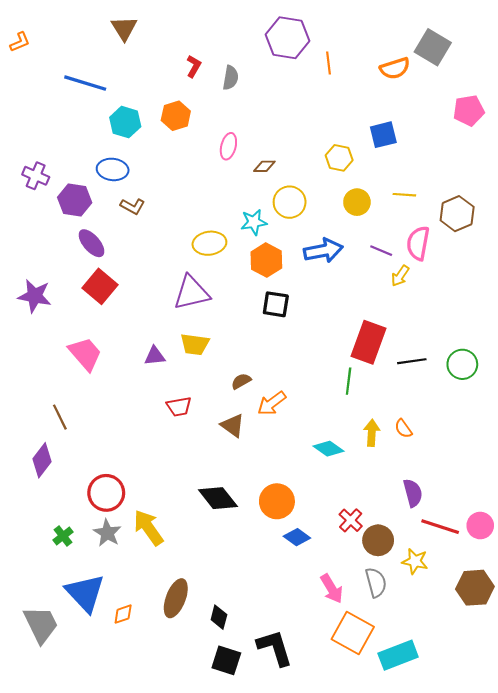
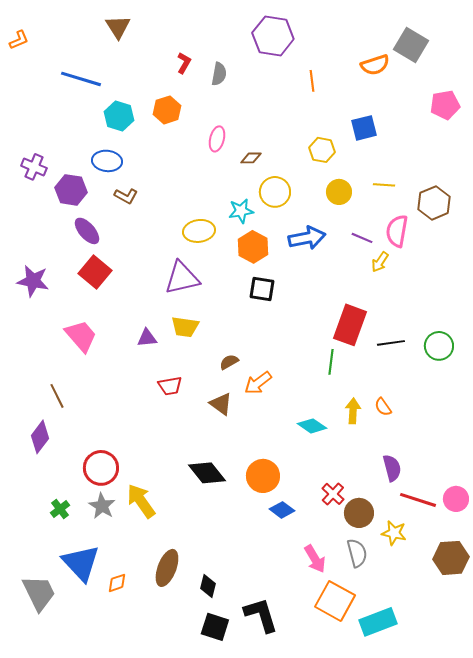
orange line: (329, 63) -> (312, 81), moved

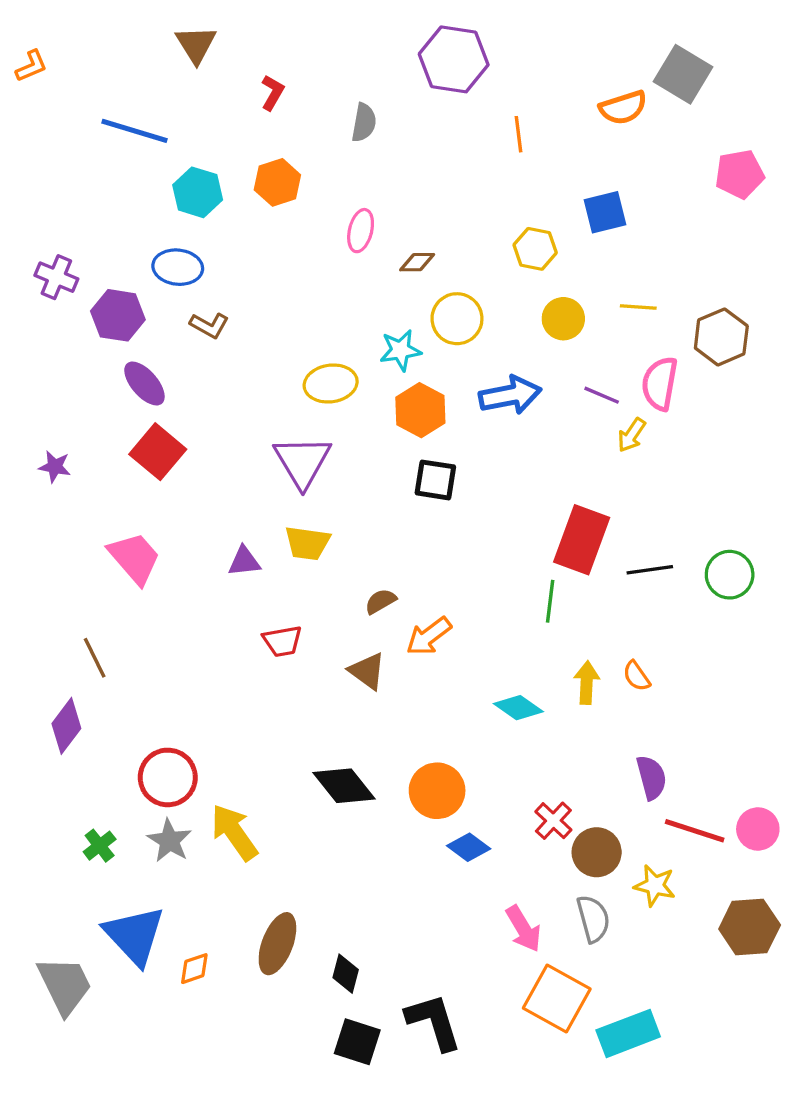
red L-shape: (184, 63) -> (272, 93), moved
purple triangle: (182, 278) -> (302, 462), turned -48
purple star: (33, 281) -> (55, 467), size x0.6

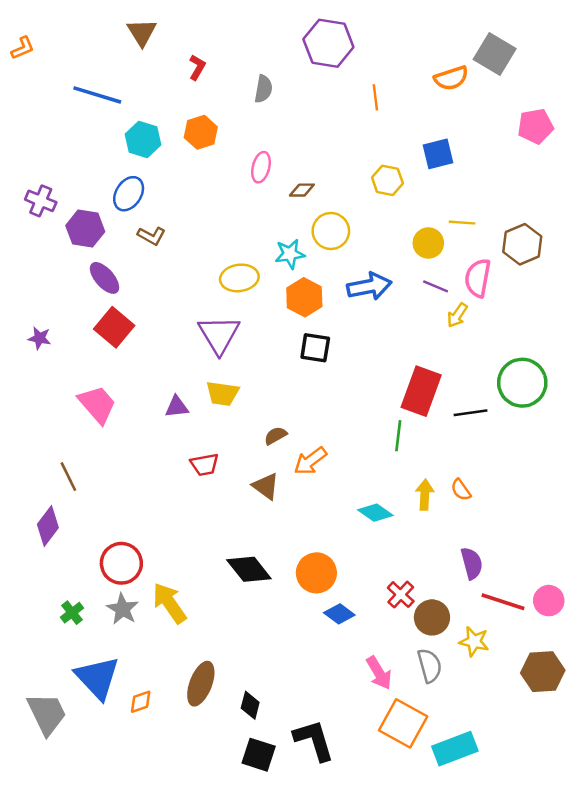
blue ellipse: (178, 267) -> (129, 194), turned -64
yellow circle: (563, 319) -> (428, 243), moved
green circle: (730, 575) -> (522, 383), moved, size x1.4

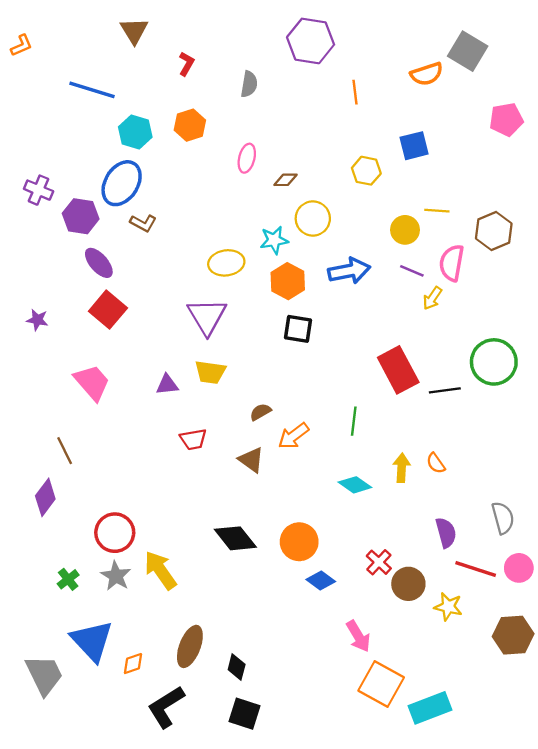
blue ellipse: (129, 194) -> (122, 183), size x1.4
red rectangle: (421, 391) -> (398, 370), turned -48
green line: (398, 436) -> (354, 421), moved
gray semicircle: (430, 666) -> (503, 518), moved
black L-shape: (314, 740) -> (166, 707), moved, turned -105

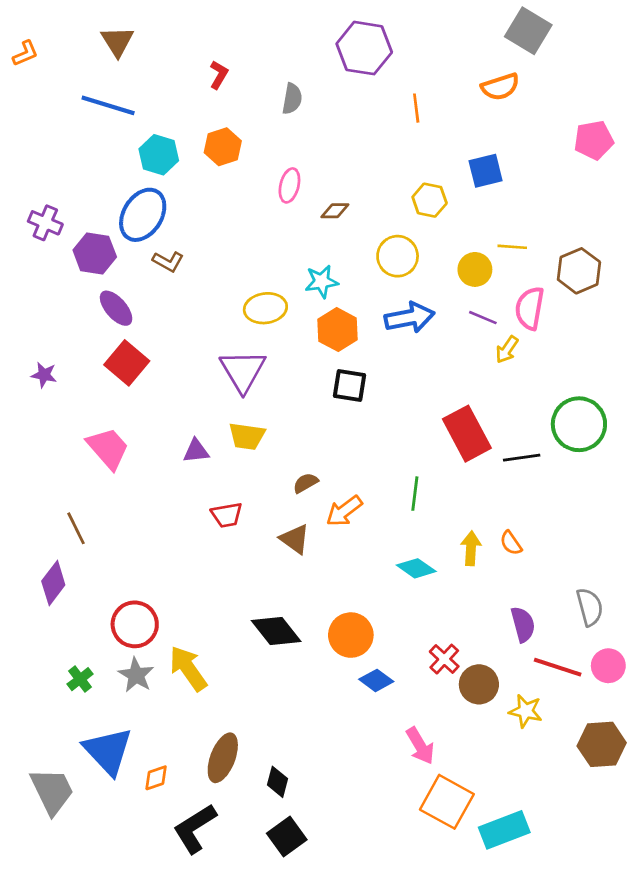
brown triangle: (134, 31) -> (117, 41), moved
gray square: (468, 51) -> (528, 31), moved
yellow circle: (313, 218) -> (398, 256), moved
black square: (245, 714) -> (287, 836), turned 36

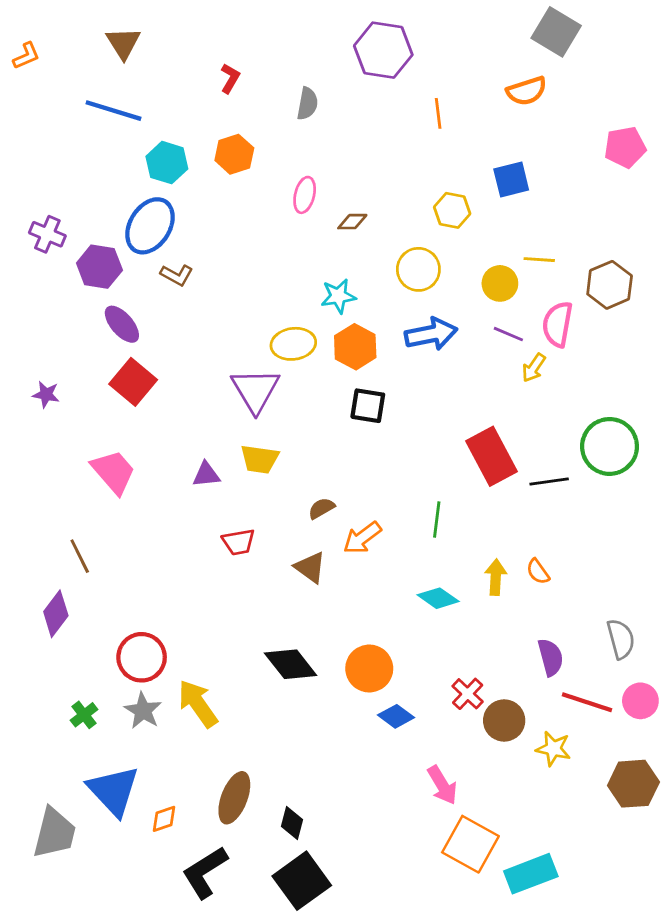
yellow ellipse: (265, 308) -> (293, 344), moved
gray trapezoid: (52, 791) -> (54, 833), turned 40
black square: (287, 836) -> (302, 881), size x1.4

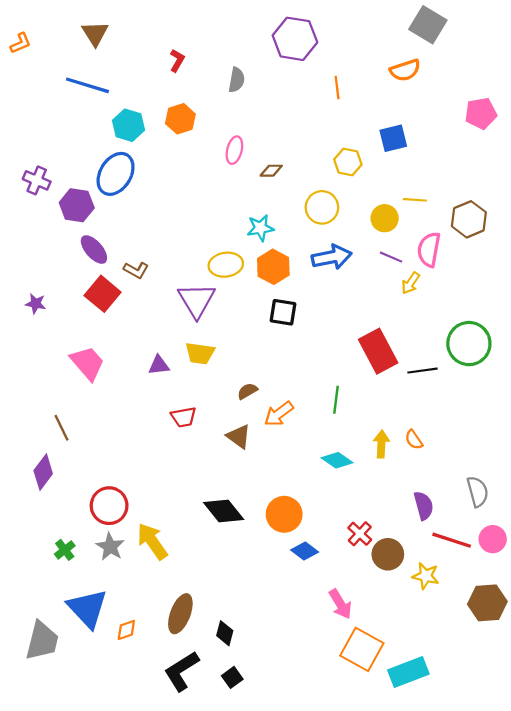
brown L-shape: (177, 275) -> (136, 270), moved
black L-shape: (205, 872) -> (181, 671), moved
black square: (302, 881) -> (232, 677), size x0.5

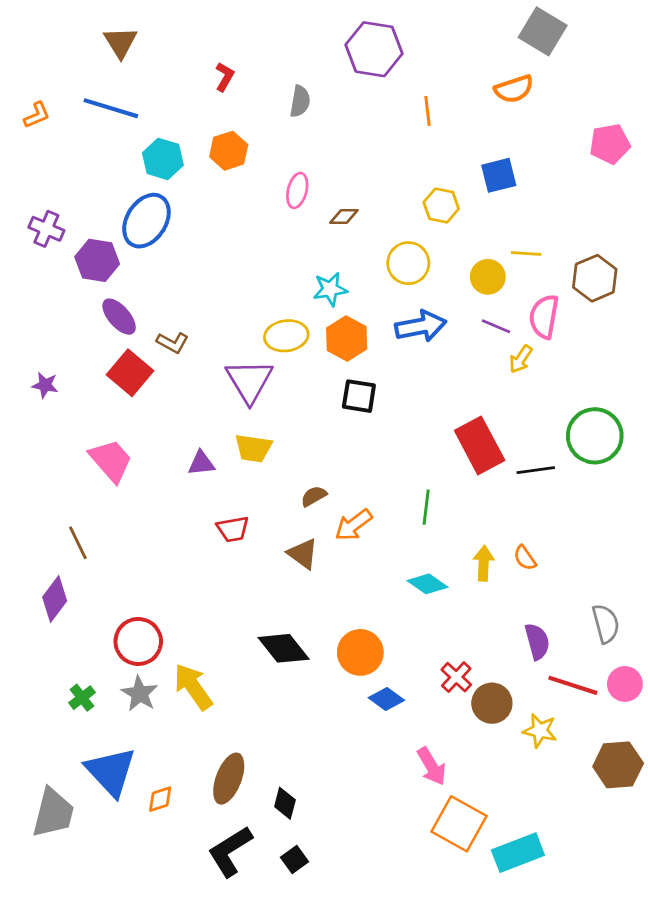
orange L-shape: (20, 43) -> (37, 115), moved

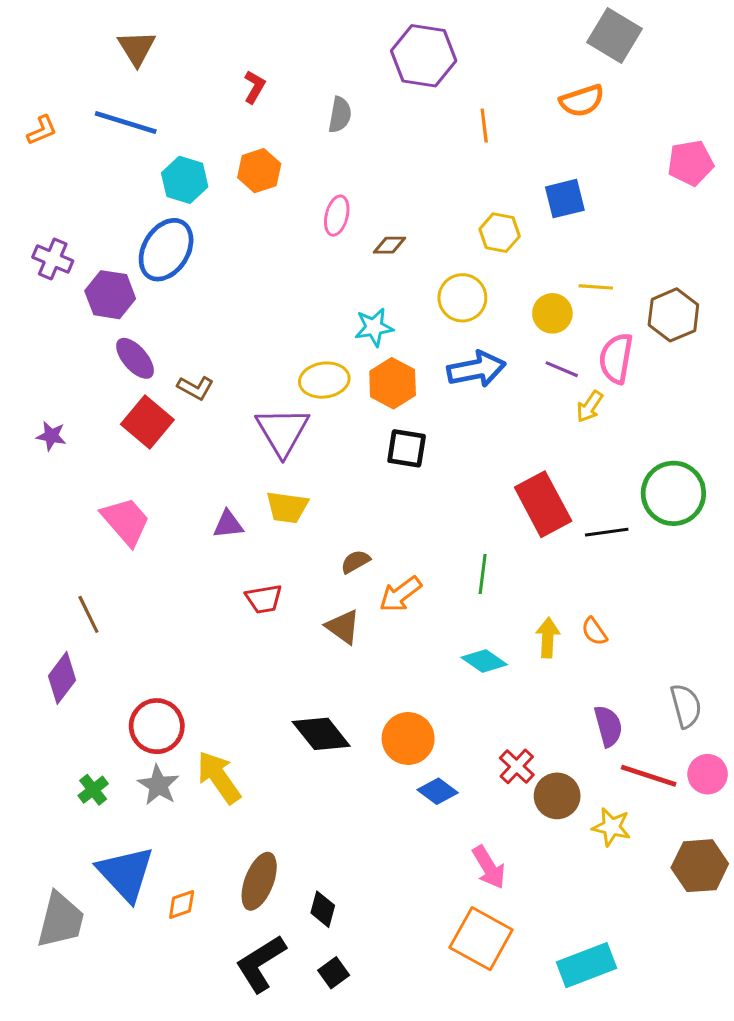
orange square: (459, 824) -> (481, 939), moved

